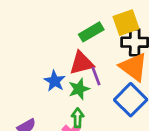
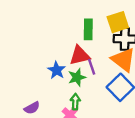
green rectangle: (91, 32) -> (88, 29), turned -60

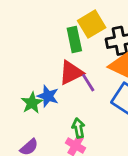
yellow square: (118, 22) -> (92, 24), moved
green star: (77, 77) -> (32, 103), moved

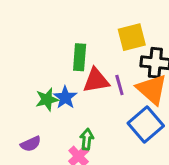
green rectangle: (74, 40) -> (80, 57), moved
purple line: (88, 83) -> (119, 85), moved

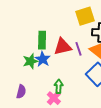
green rectangle: (80, 57) -> (42, 40), moved
purple semicircle: (31, 144) -> (21, 92), turned -48

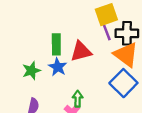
purple line: (79, 49) -> (107, 32), moved
green star: (30, 61) -> (31, 71), moved

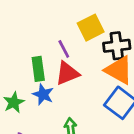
purple line: (107, 32) -> (64, 49), moved

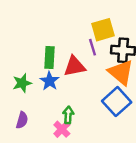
purple line: (64, 49) -> (93, 47), moved

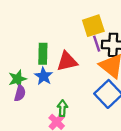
purple line: (93, 47) -> (97, 44), moved
purple semicircle: (22, 120) -> (20, 93), moved

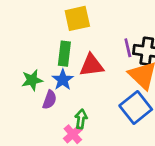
yellow square: (93, 26) -> (77, 18), moved
purple semicircle: (20, 93) -> (50, 100), moved

